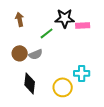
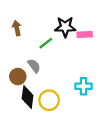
brown circle: (20, 53) -> (18, 77), moved
gray semicircle: (36, 54) -> (34, 66), turned -104
yellow circle: (63, 87) -> (49, 100), moved

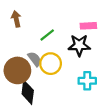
black star: (65, 27) -> (79, 45), moved
brown circle: (18, 77) -> (17, 70), size x1.5
yellow circle: (49, 100) -> (51, 64), moved

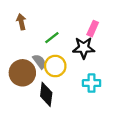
pink rectangle: (88, 26) -> (93, 29), turned -63
black diamond: (28, 92) -> (46, 94), moved

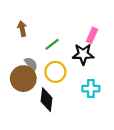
gray semicircle: (39, 61) -> (31, 64), moved

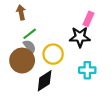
green line: (52, 44) -> (30, 34), moved
black diamond: (47, 100) -> (45, 81), turned 50

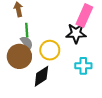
pink rectangle: (88, 19) -> (84, 16), size x1.5
green line: (30, 34) -> (27, 30), turned -56

